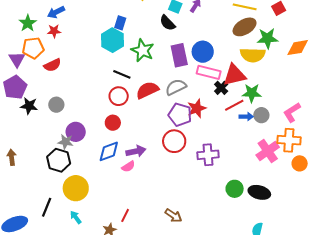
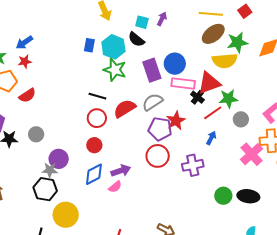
cyan hexagon: (112, 40) -> (113, 47), moved
blue arrow: (246, 117) -> (211, 138), moved, turned -56

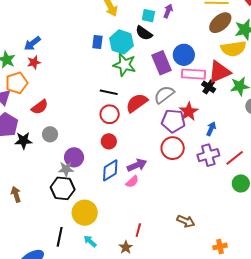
red semicircle: (27, 95) -> (40, 107), moved
red line: (213, 113) -> (235, 158), moved
blue arrow: (211, 138) -> (211, 129), moved

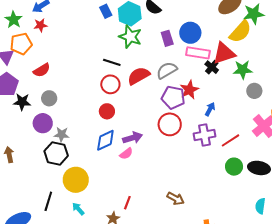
blue rectangle: (97, 42) -> (106, 11), turned -40
yellow semicircle: (233, 49) -> (240, 32), turned -45
purple rectangle: (161, 63) -> (167, 38), size x0.7
purple circle: (74, 157) -> (43, 123), moved

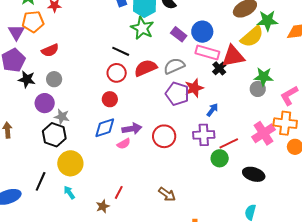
purple rectangle: (167, 38) -> (179, 34), turned -42
green star: (243, 70) -> (264, 77), moved
gray circle: (254, 91) -> (258, 89), moved
red circle: (170, 124) -> (164, 136), moved
green circle: (234, 167) -> (220, 158), moved

